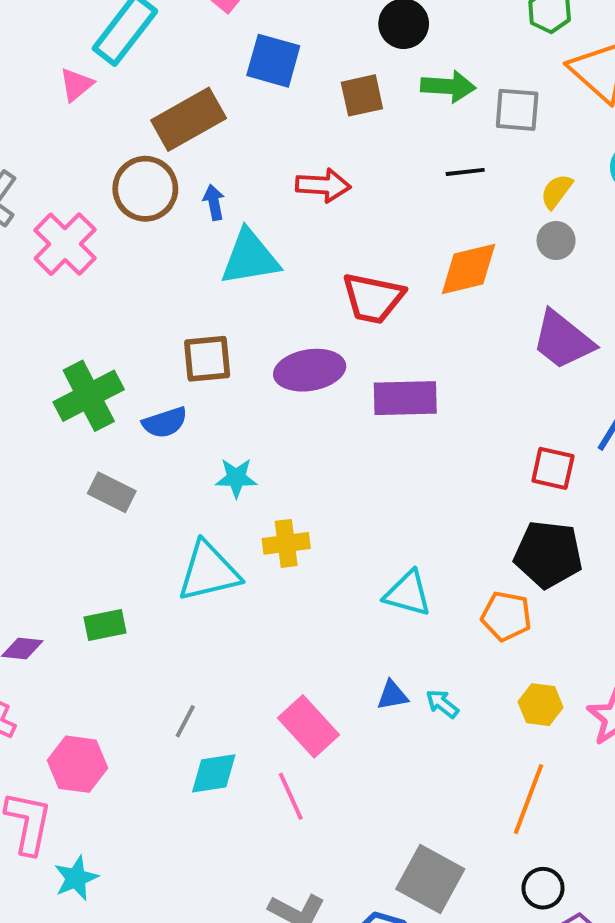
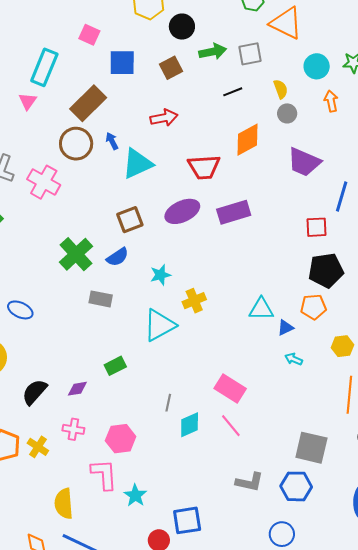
yellow semicircle: (556, 191) -> (281, 89), turned 138
blue triangle: (392, 695) -> (285, 328), moved

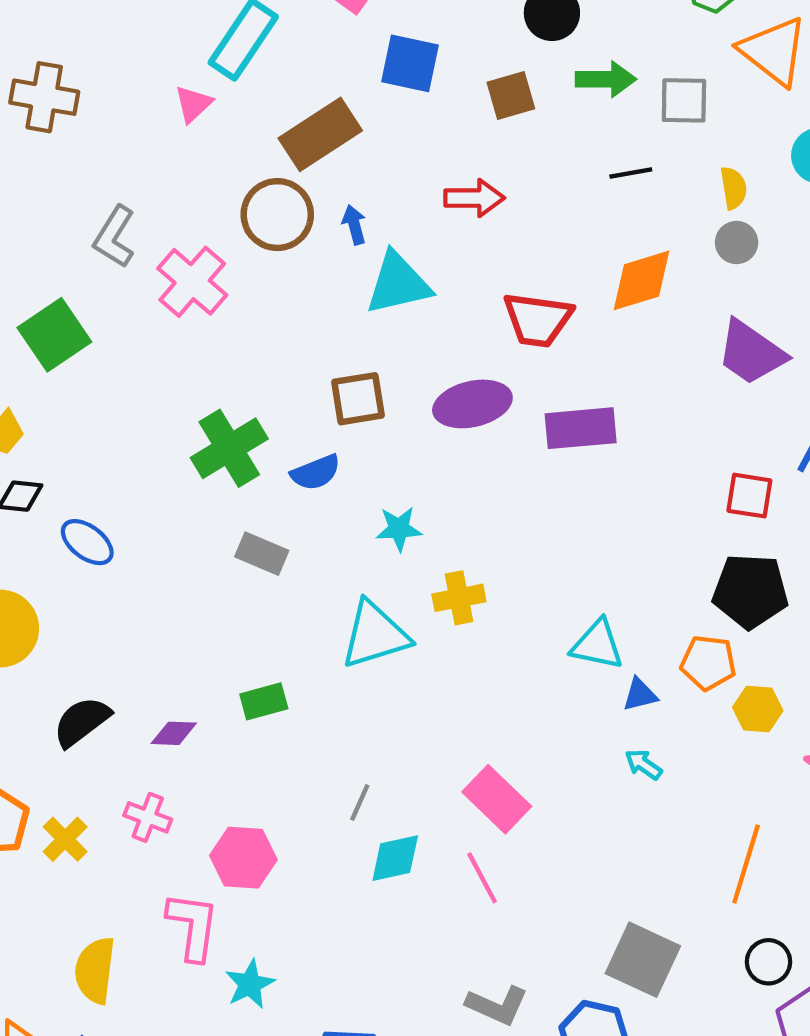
yellow hexagon: (342, 346) -> (758, 709), moved

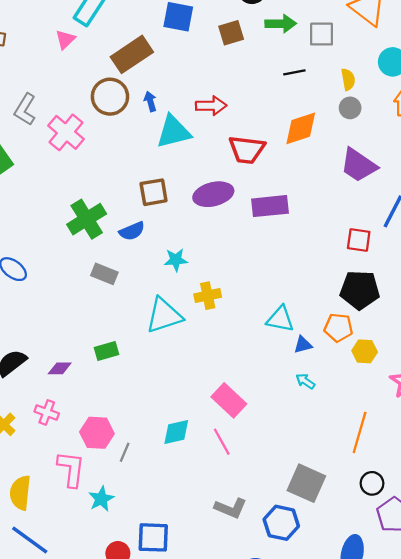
red arrow: (474, 198) -> (211, 106), moved
gray line: (360, 802) -> (125, 452), moved

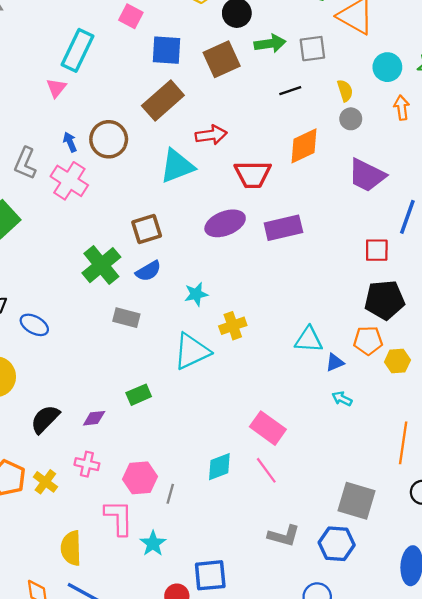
brown square: (231, 33) -> (222, 59), size x1.4
brown rectangle: (132, 54) -> (163, 100), moved
blue arrow: (150, 101) -> (70, 142), moved
brown square: (154, 192) -> (147, 229), moved

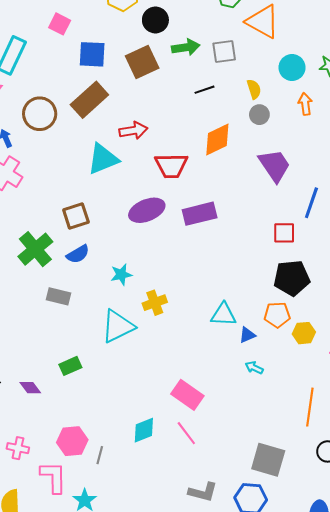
brown circle: (109, 139) -> (40, 114), moved
purple trapezoid: (367, 175) -> (274, 165), turned -150
purple diamond: (94, 418) -> (30, 388), turned 60
pink cross: (87, 464) -> (18, 448), moved

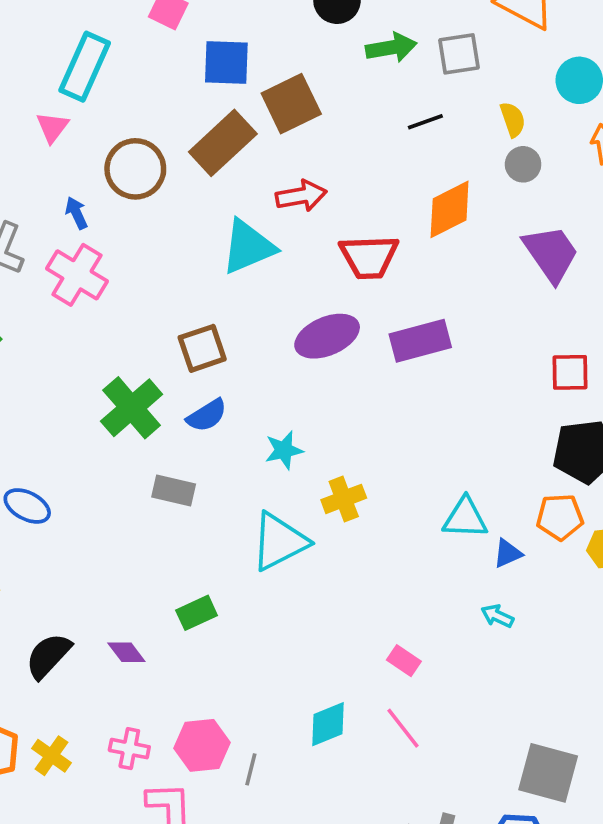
brown square: (142, 62) -> (291, 104), moved
cyan arrow: (254, 368) -> (497, 616), moved
pink rectangle: (187, 395) -> (404, 661), size x0.6
pink cross: (18, 448) -> (129, 749), moved

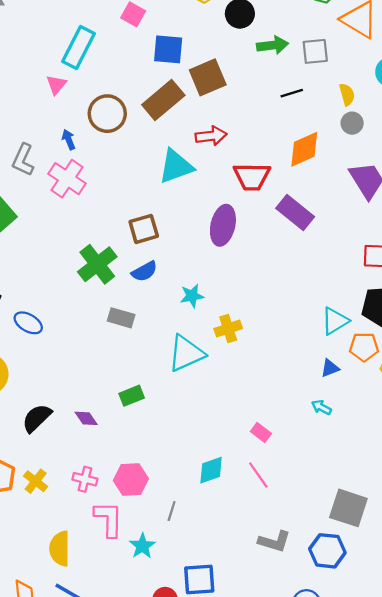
purple ellipse: (327, 336) -> (223, 225), turned -57
purple rectangle: (420, 341) -> (295, 213), moved, turned 51
cyan triangle: (465, 518) -> (335, 321), moved, turned -36
gray line: (251, 769) -> (172, 511), moved

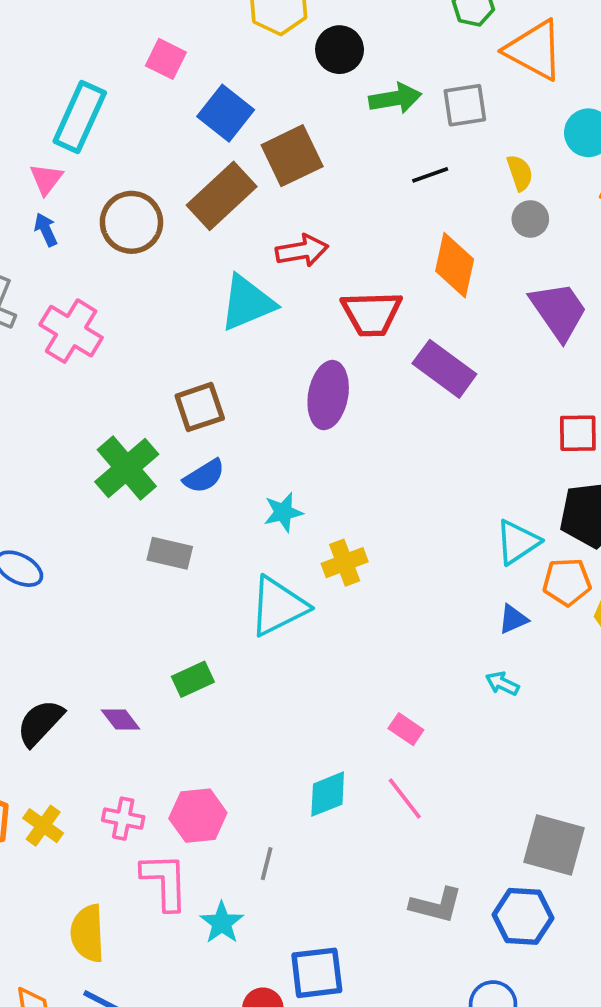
blue square: (168, 49) -> (226, 113), turned 36
blue arrow: (69, 140) -> (46, 230), moved
orange diamond: (304, 149) -> (455, 265), turned -51

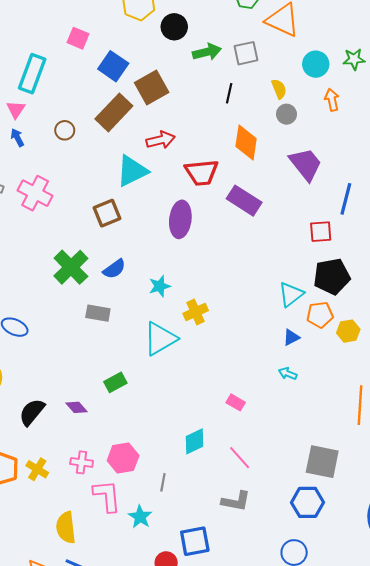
black line: (430, 175) -> (229, 93), turned -54
brown circle: (131, 222) -> (65, 130), size x0.6
brown square: (200, 407) -> (107, 213), moved
pink line: (405, 798) -> (240, 458), moved
gray L-shape: (436, 905) -> (236, 501), moved

